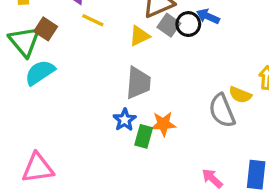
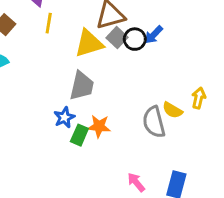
blue arrow: (208, 16) -> (154, 35), turned -78
yellow line: (93, 20) -> (49, 23), turned 66
yellow triangle: (139, 36) -> (89, 43), size x1.5

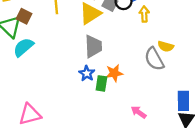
yellow arrow: (199, 98) -> (144, 14), moved
pink arrow: (136, 182) -> (139, 112), moved

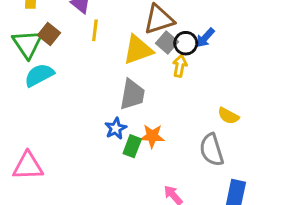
yellow arrow: (144, 14) -> (180, 66), moved
gray semicircle: (154, 59) -> (212, 150), moved

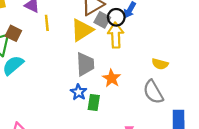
yellow arrow: (180, 66) -> (116, 35), size x1.5
orange star: (152, 136) -> (112, 78), moved, turned -30

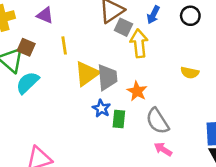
black circle: (116, 17) -> (190, 16), moved
yellow line: (47, 23) -> (64, 45), moved
yellow triangle: (82, 30) -> (87, 74), moved
gray semicircle: (153, 92) -> (157, 121), moved

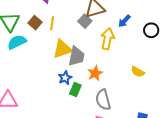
gray square: (123, 27) -> (85, 21), moved
brown square: (26, 47) -> (35, 23), moved

